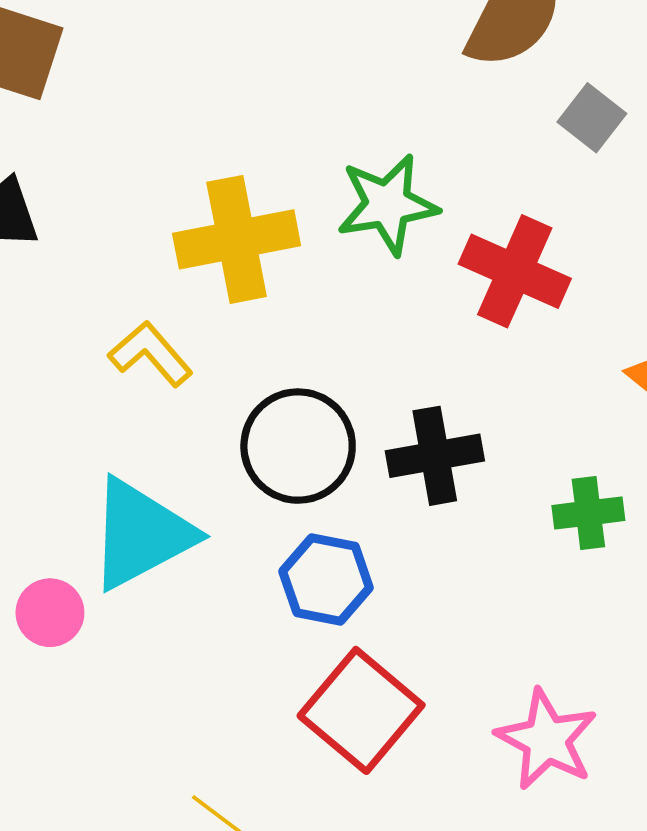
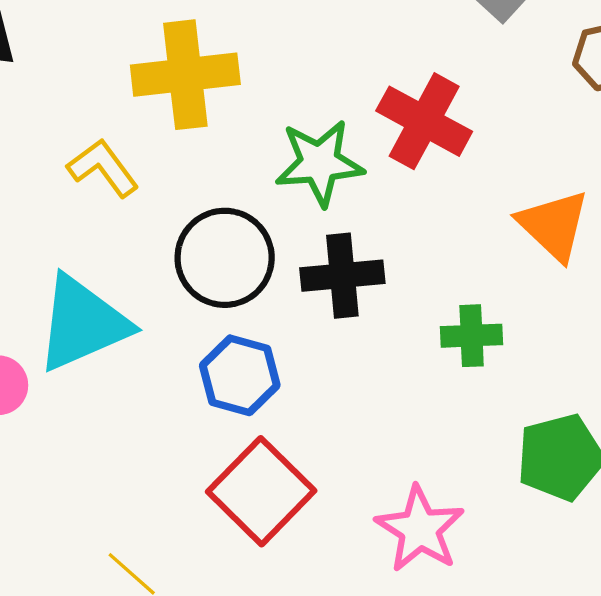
green star: (387, 204) -> (319, 163), moved

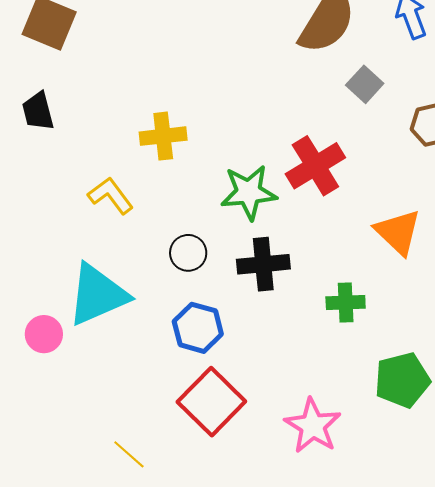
yellow cross: (185, 75) -> (163, 136), size x0.7
red cross: (424, 121) -> (315, 166), turned 30
black circle: (225, 258) -> (188, 253), size x0.6

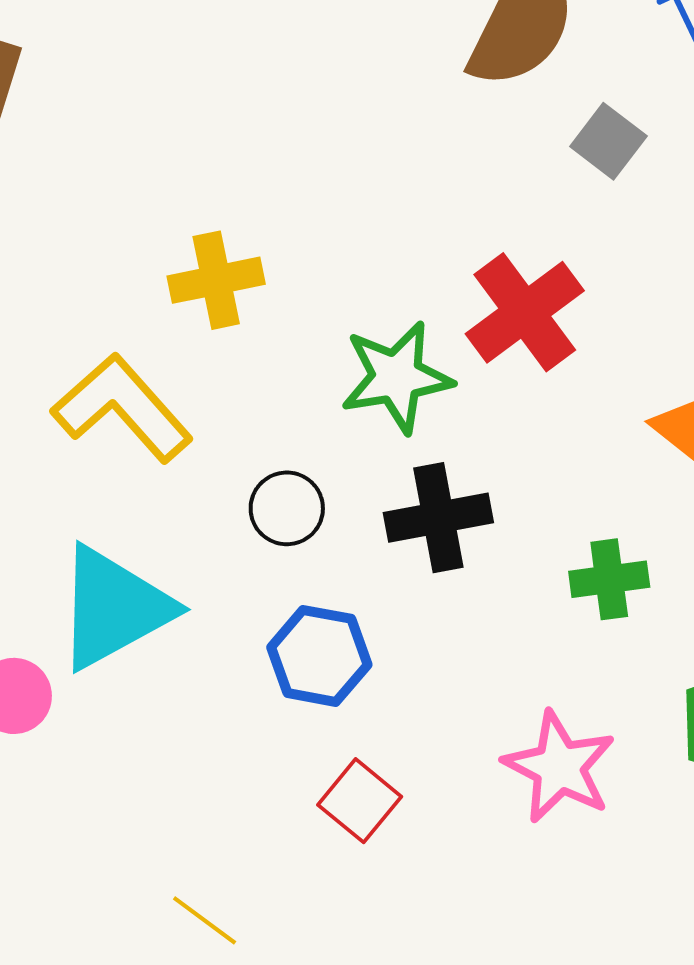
yellow L-shape: (111, 196) -> (122, 408), size x1.5
red square: (211, 402) -> (360, 801), size x0.6
pink star: (313, 426) -> (559, 767), moved

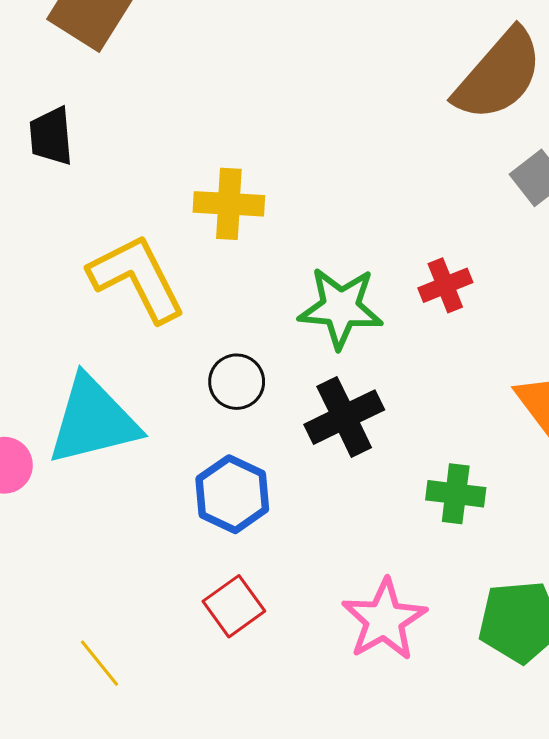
red cross: (525, 312) -> (445, 285), size x0.6
black cross: (438, 518) -> (344, 417), turned -30

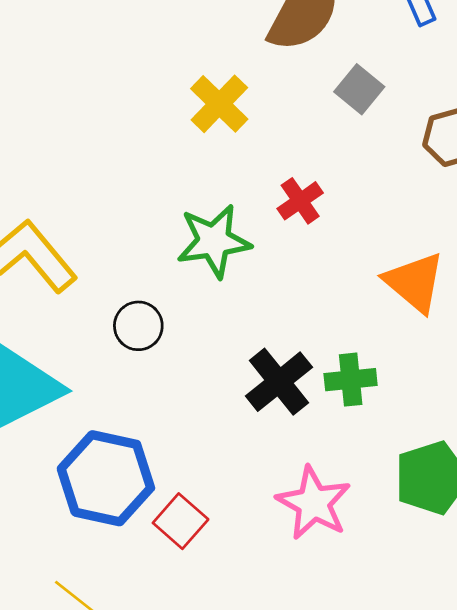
yellow cross: (229, 204) -> (219, 104), moved, turned -36
black cross: (344, 417) -> (279, 382), moved
blue hexagon: (232, 494) -> (106, 478), moved, size x1.4

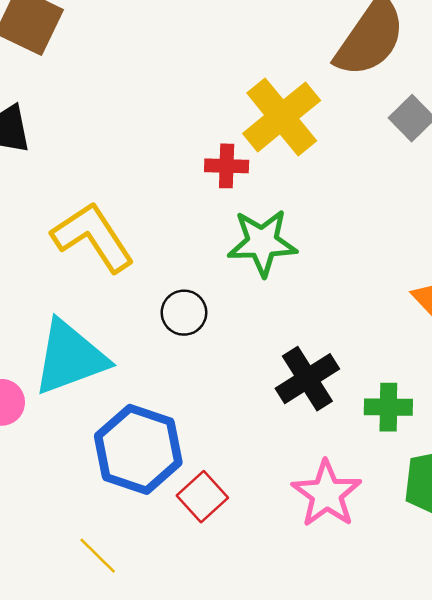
yellow cross: (219, 104) -> (282, 117), size x1.4
red cross: (300, 201) -> (227, 166), moved, turned 30
green cross: (351, 380) -> (388, 407), moved

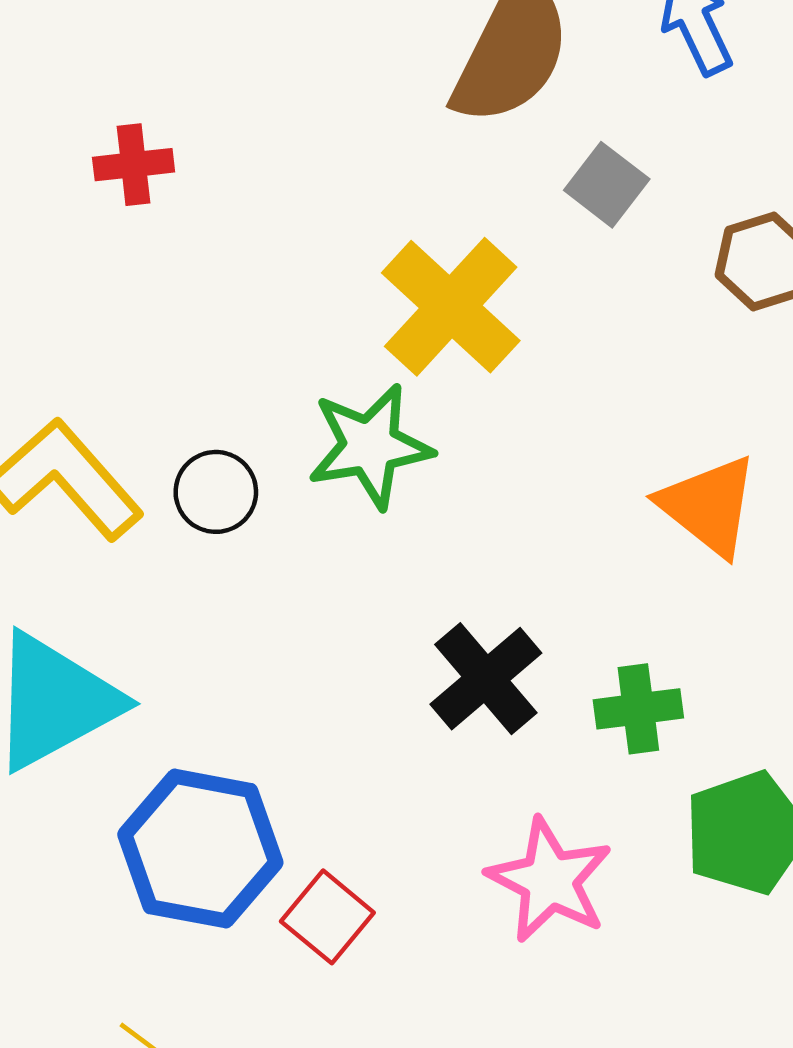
yellow cross: (282, 117) -> (451, 307), moved
red cross: (227, 166) -> (134, 165), moved
black circle: (184, 313) -> (216, 492), moved

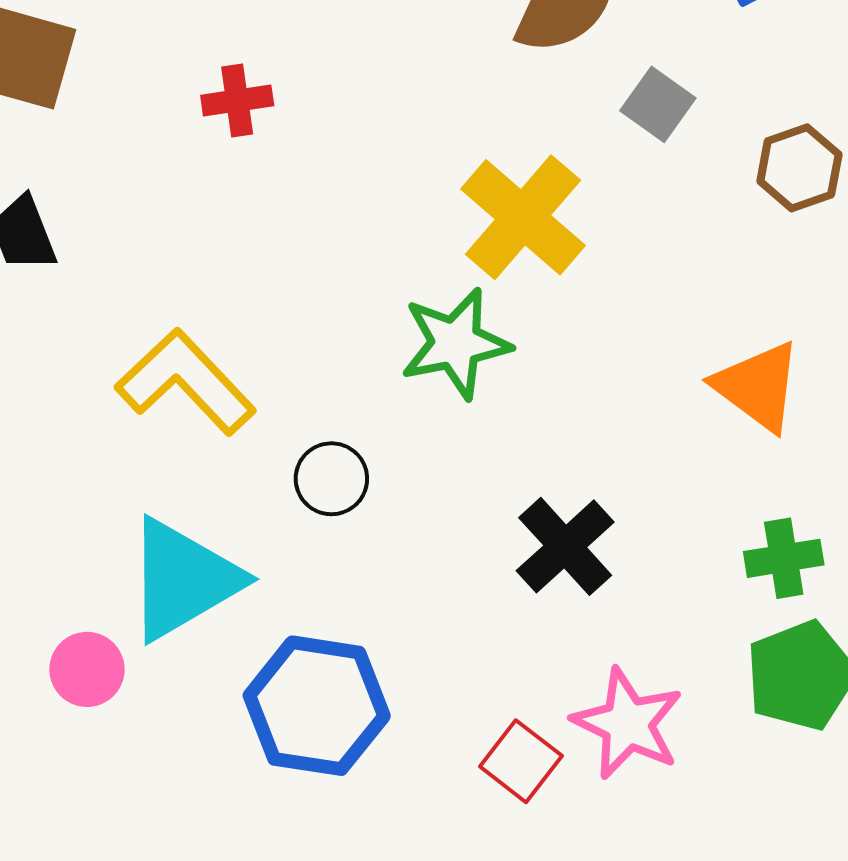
black circle: (216, 492) -> (331, 479), moved
green cross: (638, 709) -> (784, 558), moved
red square: (327, 917) -> (521, 761), moved

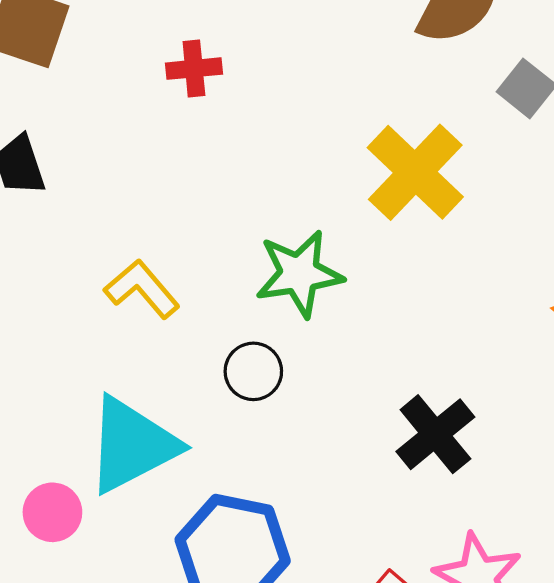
green star: (455, 343) -> (299, 274), moved
yellow L-shape: (186, 382) -> (142, 289), size x0.7

